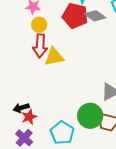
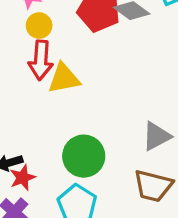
green circle: (90, 116) -> (84, 156), moved

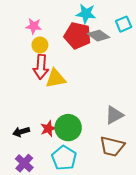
red star: (23, 178) -> (48, 129), moved

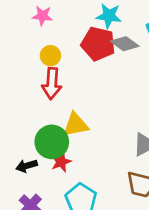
pink star: (34, 26) -> (42, 16), moved
yellow triangle: (56, 78) -> (76, 125), moved
green circle: (68, 128) -> (52, 142), moved

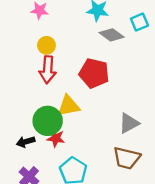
red pentagon: (98, 44) -> (94, 73), moved
red star: (61, 162) -> (56, 138), turned 30

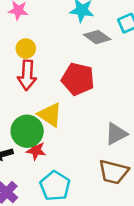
yellow triangle: (69, 106) -> (50, 115), turned 45

